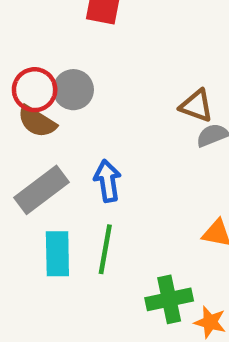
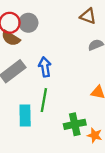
brown triangle: (196, 106) -> (88, 16), moved
cyan rectangle: (57, 254) -> (25, 115), moved

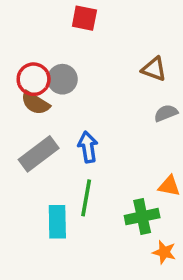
green cross: (75, 124) -> (142, 217), moved

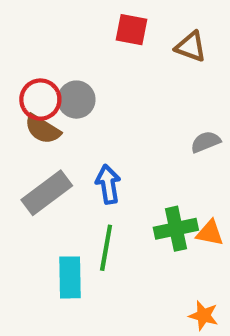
red square: (84, 18) -> (131, 30), moved
brown triangle: (154, 69) -> (191, 47), moved
green cross: (142, 217) -> (176, 229), moved

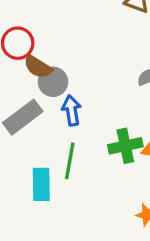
gray circle: (76, 100) -> (53, 82), moved
brown semicircle: (43, 129) -> (38, 67), moved

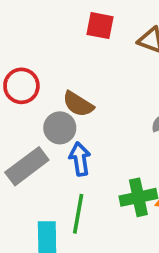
brown semicircle: (38, 67) -> (78, 104), moved

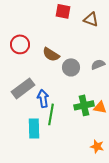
gray circle: (60, 128) -> (71, 67), moved
blue arrow: (80, 159) -> (43, 98), moved

